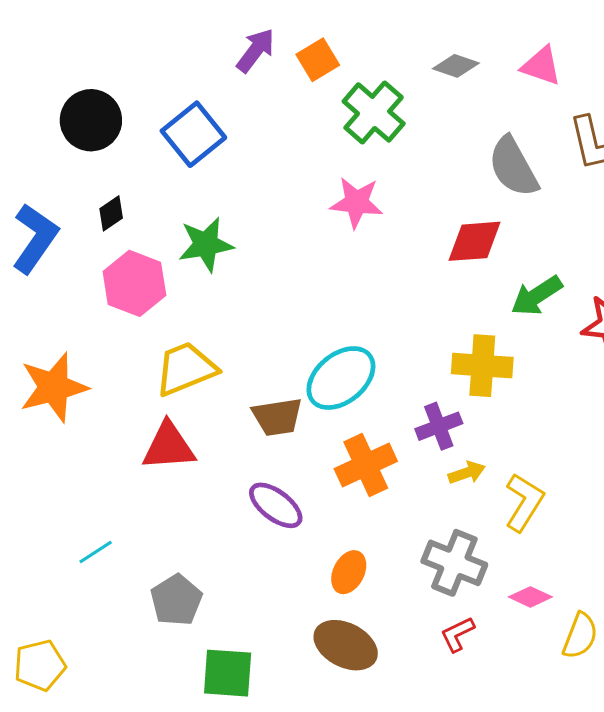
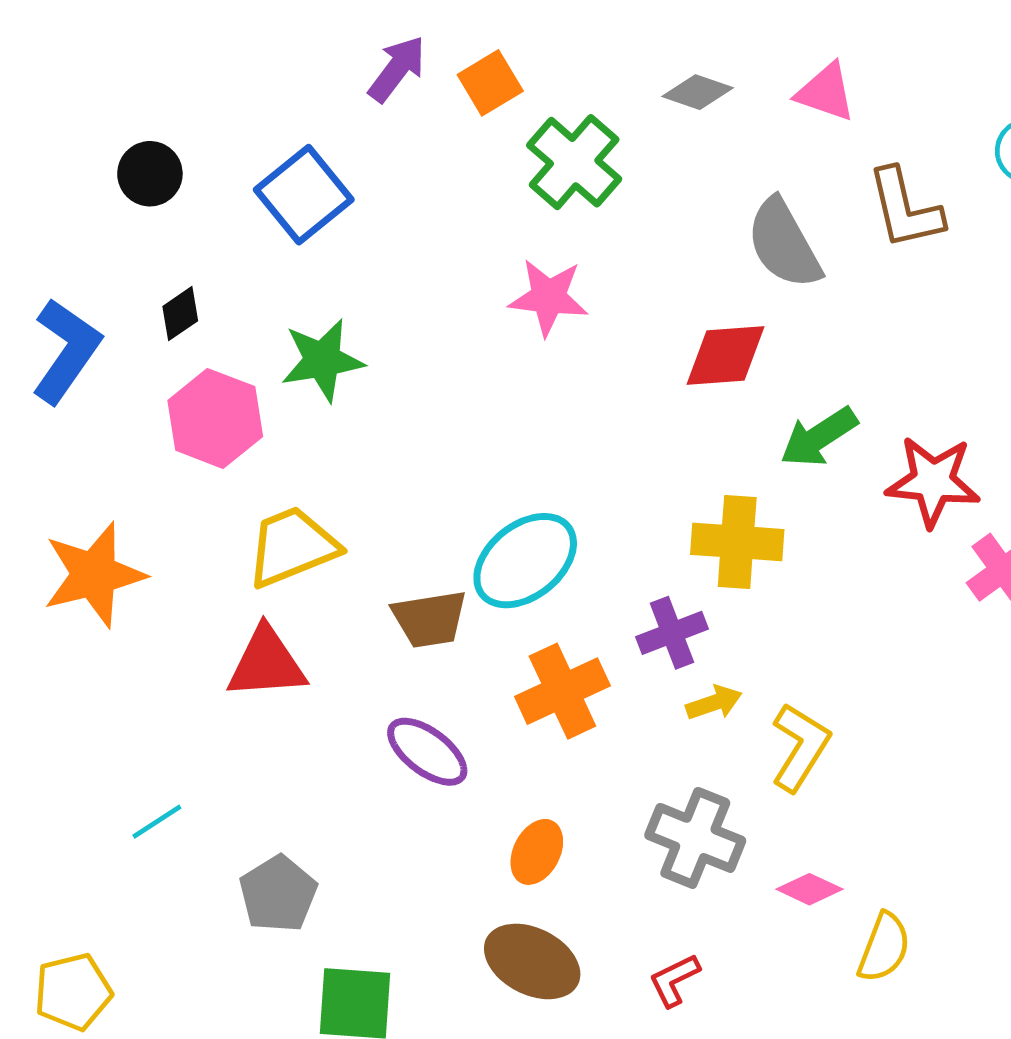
black circle: (91, 120) -> (150, 174), size x0.7
red L-shape: (457, 634) -> (674, 980), moved

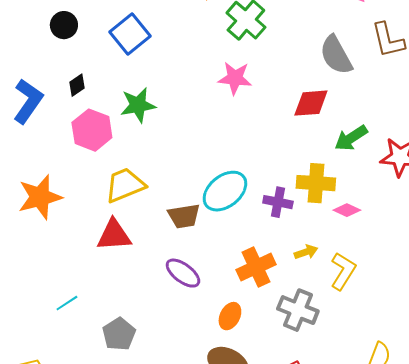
purple cross: (672, 633) -> (278, 202), moved, turned 32
orange cross: (562, 691) -> (256, 267), moved
pink diamond: (809, 889) -> (347, 210), moved

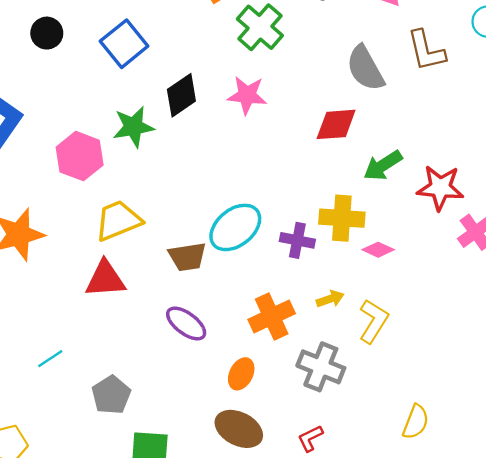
black diamond: (77, 85) -> (181, 95), moved, size x1.6

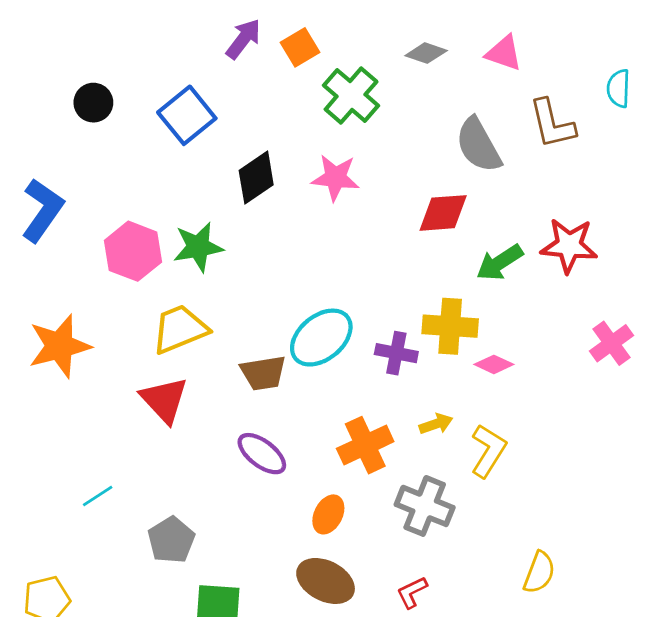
green star: (133, 127) -> (198, 247), moved
red star: (440, 188) -> (569, 246), moved
red triangle: (105, 279) -> (164, 400), turned 51

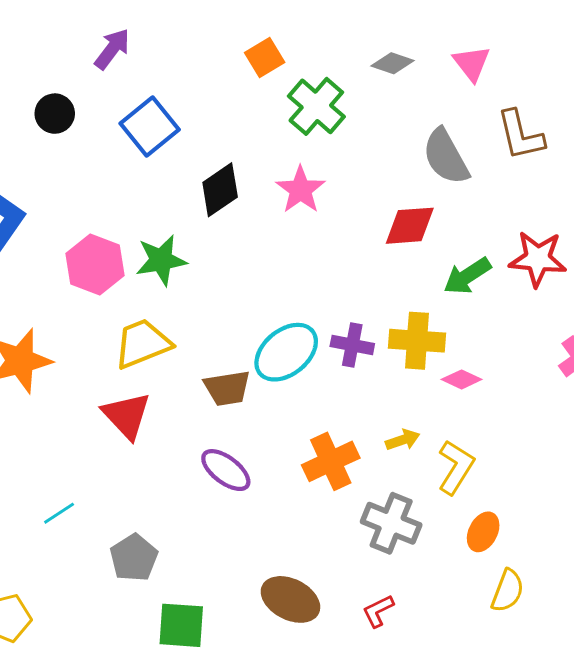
purple arrow: (243, 39) -> (112, 49), moved
pink triangle: (504, 53) -> (472, 63), turned 33
pink star: (335, 178) -> (301, 190), turned 30
purple cross: (396, 353) -> (352, 345), moved
orange ellipse: (328, 514) -> (483, 532), moved

